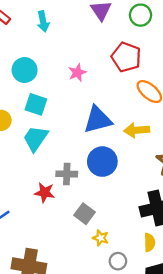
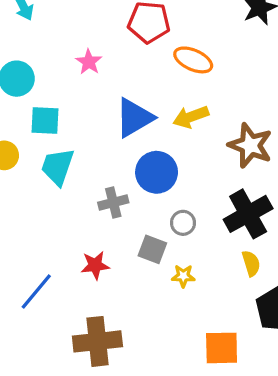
red star: (45, 193) -> (95, 265), moved
gray circle: (118, 261) -> (183, 223), moved

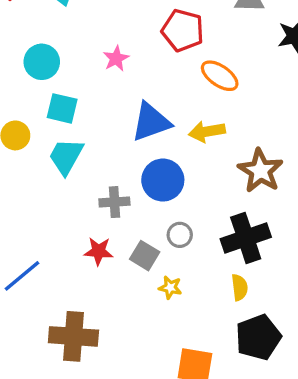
red star: (95, 265) -> (99, 251), moved

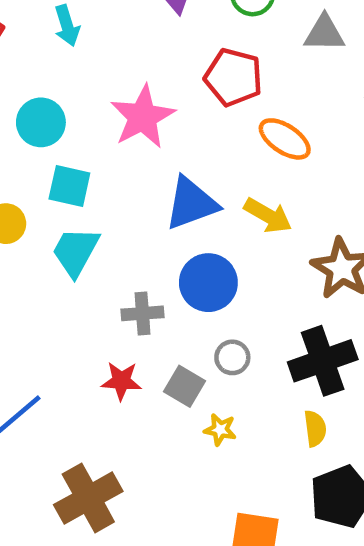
pink star: (116, 59) -> (143, 117), size x1.8
yellow arrow: (207, 132) -> (268, 216), turned -140
brown cross: (73, 336) -> (88, 498), turned -33

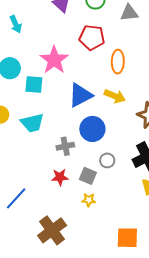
orange ellipse: (285, 139) -> (118, 62), turned 65
cyan square: (69, 186) -> (34, 85), moved
cyan trapezoid: (75, 252) -> (32, 123), turned -125
yellow star: (220, 430) -> (89, 200), moved

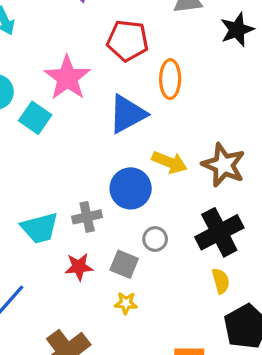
cyan square: (34, 85) -> (35, 118), turned 30
blue triangle: (80, 95) -> (127, 114), moved
yellow arrow: (115, 96) -> (170, 162), moved
cyan trapezoid: (32, 123) -> (40, 228), moved

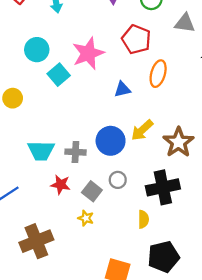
blue triangle: (127, 114) -> (122, 89), size x0.6
yellow arrow: (170, 162) -> (142, 130), turned 100
yellow semicircle: (221, 281) -> (143, 219), moved

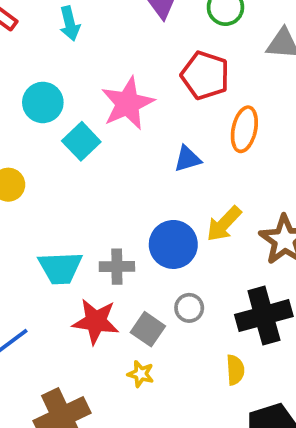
red star: (61, 185) -> (96, 321), size x1.4

